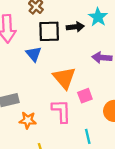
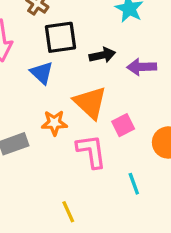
black arrow: (75, 27) -> (102, 55), moved
orange star: (28, 120) -> (54, 123), moved

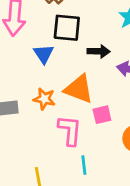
orange triangle: (90, 103) -> (79, 89), turned -36
cyan line: (134, 184) -> (84, 165), moved

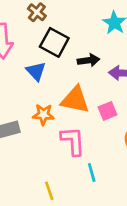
black square: (67, 28) -> (54, 42), turned 32
pink square: (102, 115) -> (108, 111), moved

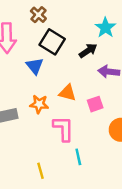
black arrow: (89, 60) -> (88, 51), moved, turned -30
orange triangle: (75, 100) -> (67, 93), size x0.7

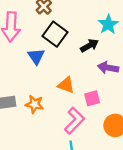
orange star: (39, 104) -> (34, 104), moved
pink L-shape: (63, 129) -> (74, 121), moved, turned 40

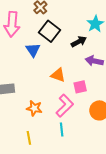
orange star: (34, 104) -> (34, 108), moved

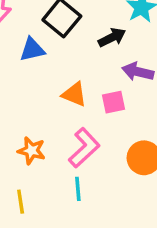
blue triangle: (33, 50) -> (32, 50), turned 49
pink square: (80, 87) -> (114, 102), moved

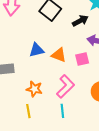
blue triangle: (32, 50) -> (37, 50), moved
yellow line: (21, 202) -> (28, 111), moved

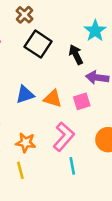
black arrow: (80, 21) -> (76, 55), turned -84
cyan line: (62, 111) -> (72, 166), moved

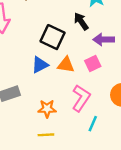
black square: (38, 44) -> (53, 37), moved
cyan line: (72, 166) -> (93, 124), turned 42
yellow line: (20, 170) -> (46, 135), turned -70

